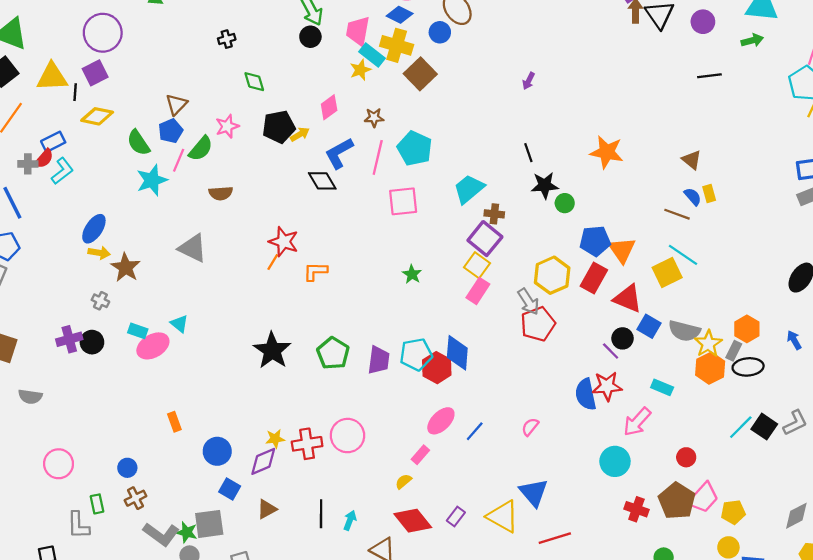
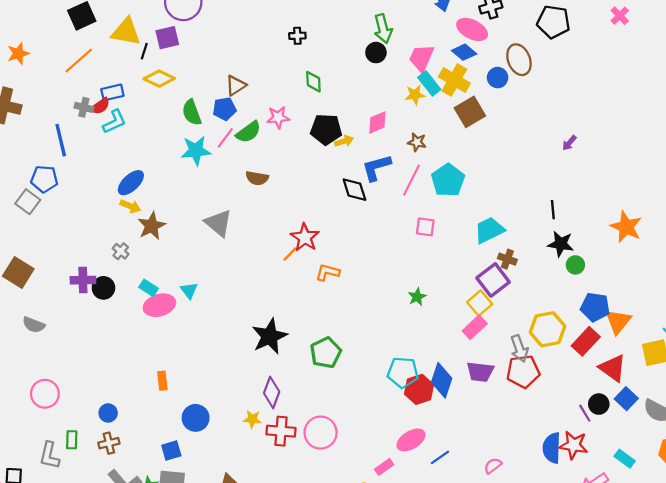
pink square: (403, 201) -> (425, 227), size x0.7
purple trapezoid: (379, 360) -> (480, 372), moved, turned 76
purple diamond: (263, 461) -> (272, 392), moved, turned -60
blue square: (230, 489) -> (171, 450), moved, turned 30

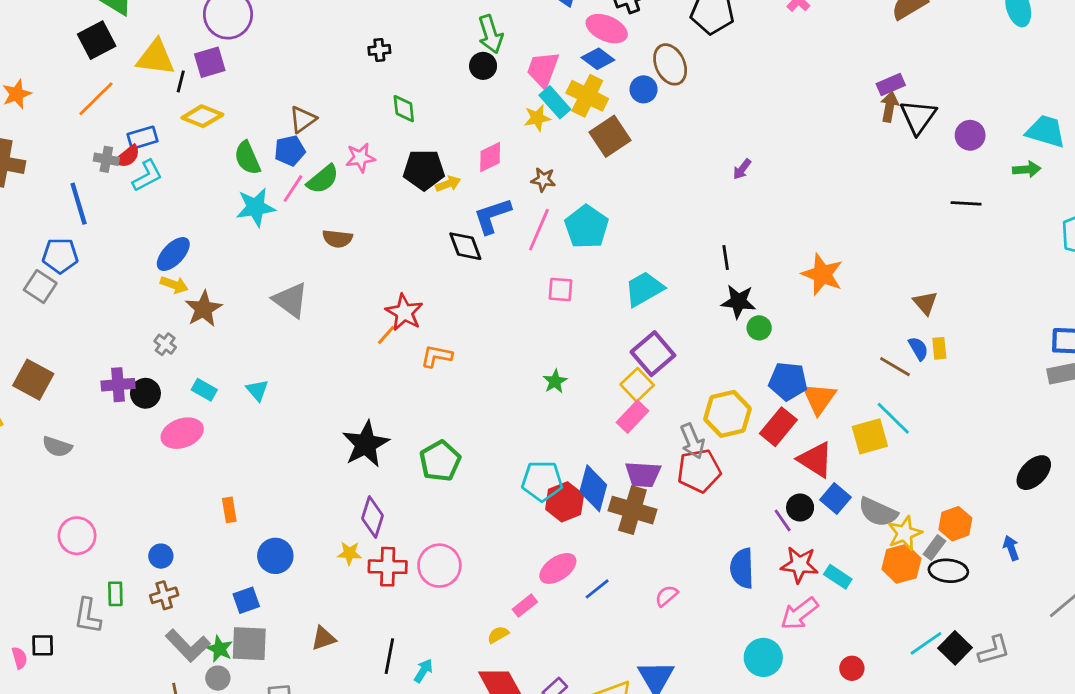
brown cross: (507, 259) -> (632, 510), moved, size x1.8
pink ellipse: (159, 305) -> (182, 433), moved
red star: (574, 445) -> (799, 565), moved

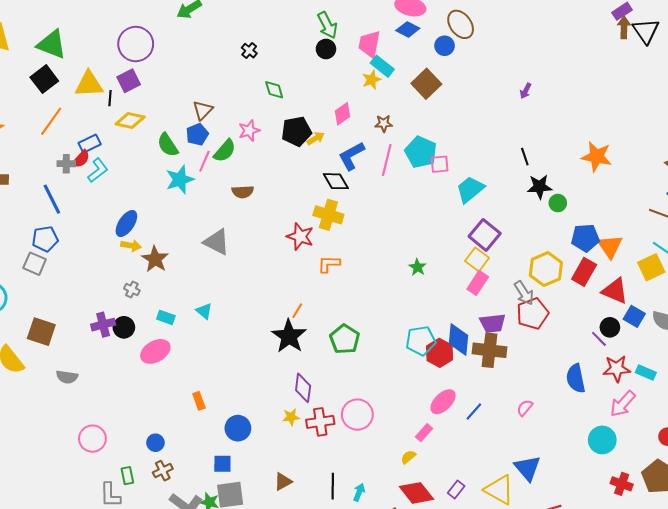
black cross: (379, 50) -> (249, 51), turned -35
yellow cross: (587, 96) -> (328, 215), moved
pink square: (560, 290) -> (440, 164), moved
orange line: (386, 335) -> (297, 311), moved
blue square: (246, 600) -> (222, 464), turned 30

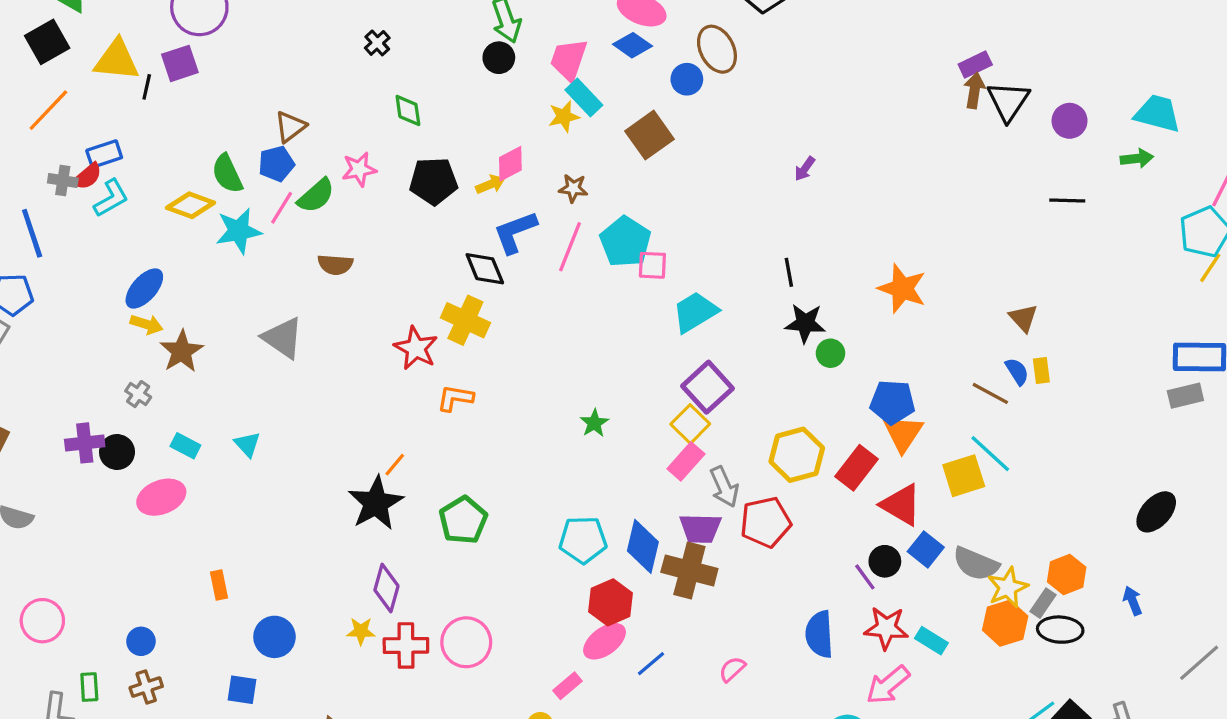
yellow diamond: (130, 121) -> (191, 205), moved
yellow arrow: (316, 138) -> (490, 184), moved
blue pentagon: (585, 238) -> (893, 402), moved
gray arrow: (524, 293) -> (724, 487), moved
red hexagon: (440, 353) -> (610, 602), moved

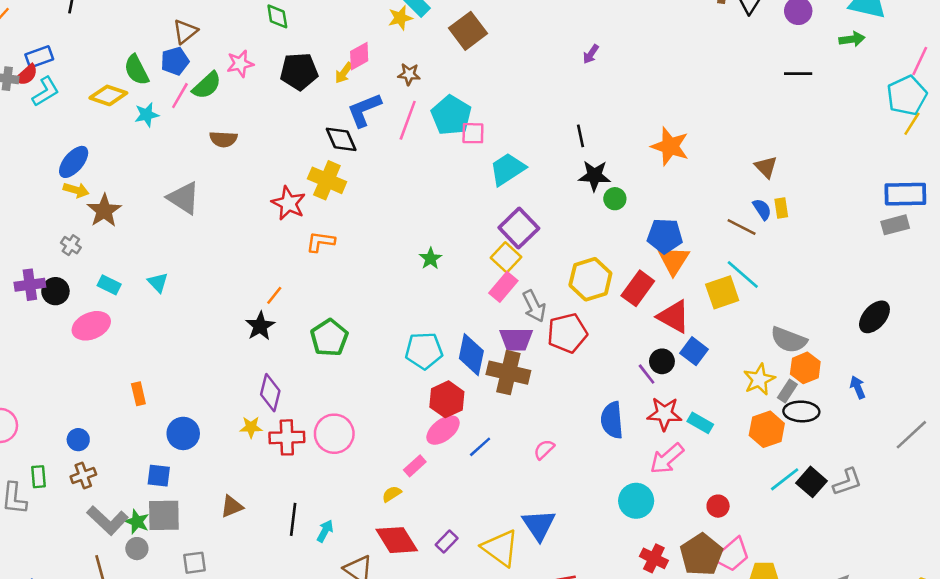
yellow arrow: (490, 184) -> (344, 73), turned 150
cyan star: (239, 231) -> (147, 115), size x0.7
black star: (376, 503) -> (260, 326), size x0.7
gray semicircle: (976, 564) -> (789, 340), moved
orange hexagon: (1005, 623) -> (767, 429), moved

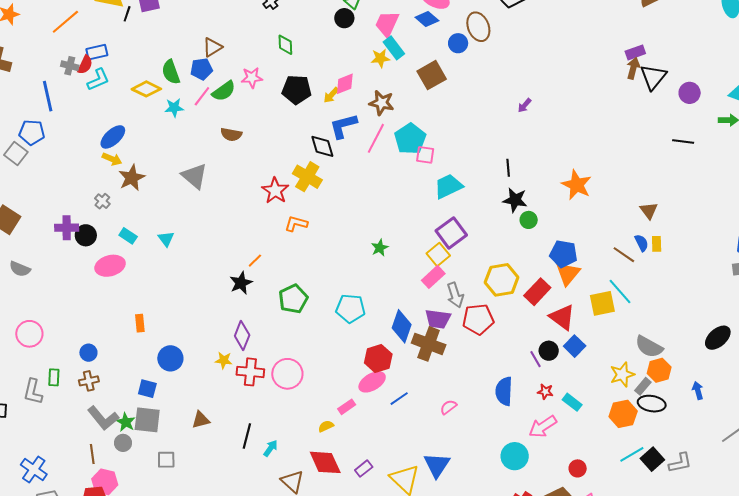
brown star: (409, 74) -> (382, 103), size x1.4
red semicircle: (26, 75) -> (85, 65), turned -30
cyan pentagon: (424, 351) -> (350, 308), moved
red star: (664, 414) -> (545, 392), size x0.6

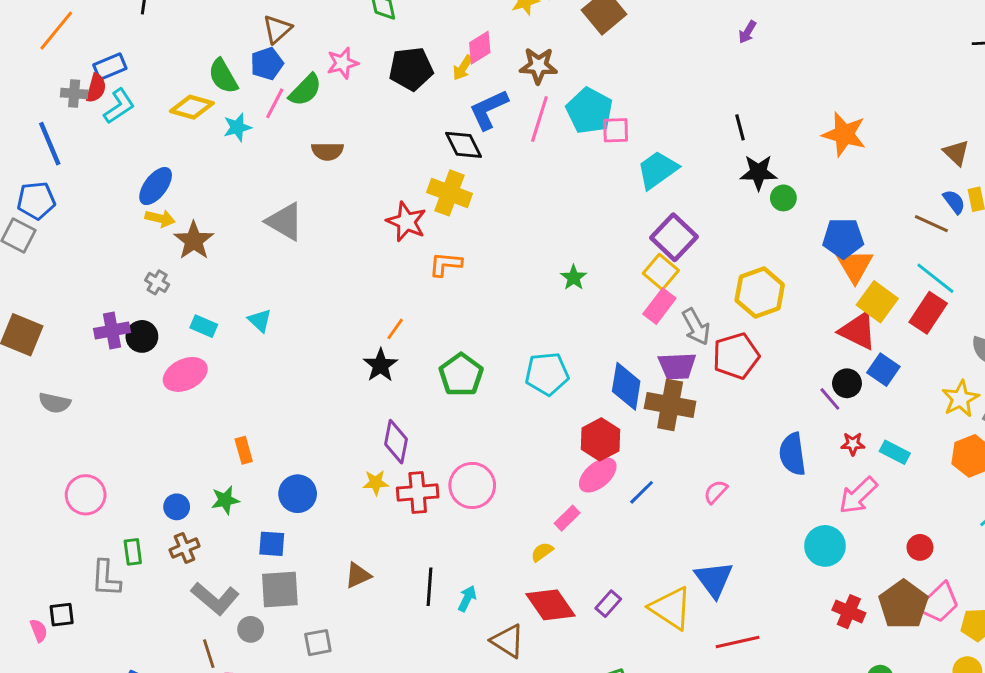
red rectangle: (537, 292) -> (928, 313), moved
yellow square: (602, 303) -> (877, 302), moved, turned -32
green star: (126, 422) -> (225, 500), moved, turned -30

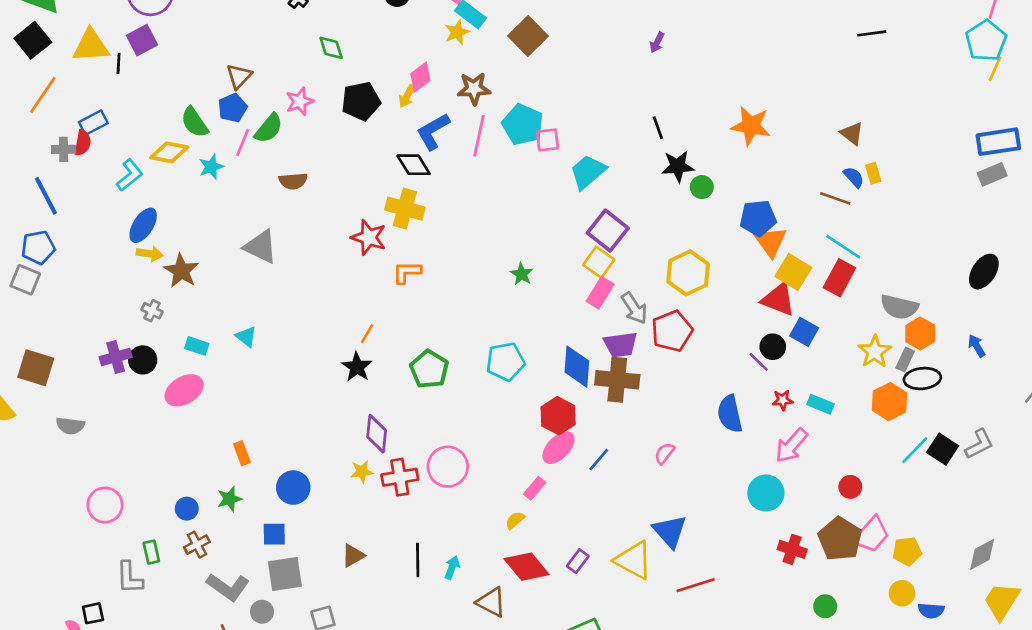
cyan L-shape: (119, 106) -> (130, 175), moved

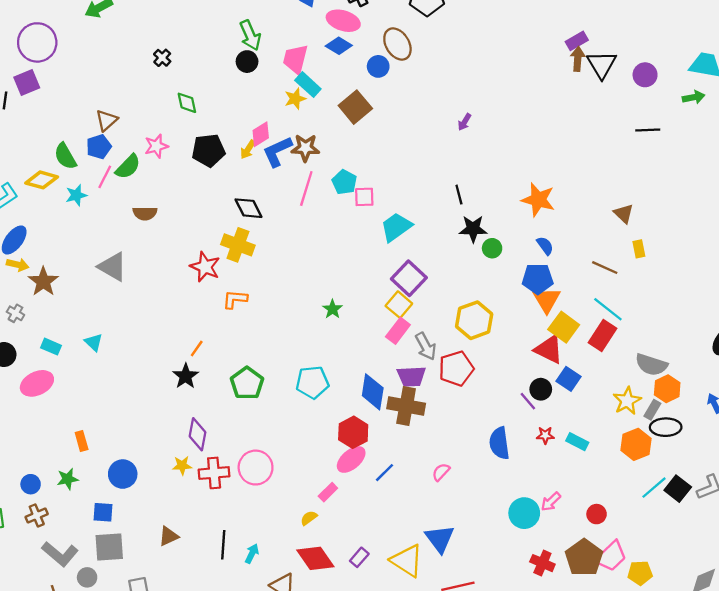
cyan pentagon: (523, 125) -> (344, 182), size x0.7
blue L-shape: (433, 131) -> (277, 151), moved
blue semicircle: (854, 177) -> (545, 246), moved
pink arrow: (791, 446) -> (551, 502), moved, size x0.7

